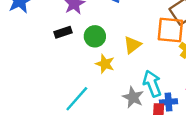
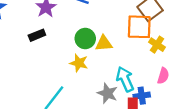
green circle: (95, 36) -> (85, 39), moved
yellow triangle: (132, 45) -> (104, 43), turned 36

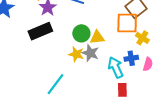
black rectangle: (37, 35) -> (40, 31), size x1.6
gray star: (108, 93) -> (90, 53), moved
blue cross: (142, 96) -> (131, 58), moved

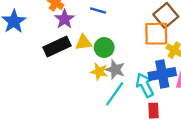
yellow triangle: (97, 37) -> (84, 42), moved
blue cross: (131, 58) -> (162, 74), size x1.6
cyan line: (56, 84) -> (115, 94), moved

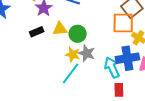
black rectangle: (57, 47) -> (37, 32), size x0.6
cyan line: (115, 94) -> (71, 73), moved

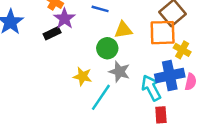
yellow triangle: (60, 29) -> (123, 30), moved
black rectangle: (37, 32) -> (52, 33), moved
yellow star: (73, 55) -> (83, 76), moved

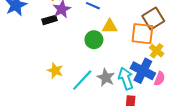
gray star: (119, 72) -> (106, 78), moved
yellow star: (83, 76) -> (55, 71), moved
blue cross: (170, 76) -> (143, 71), turned 30

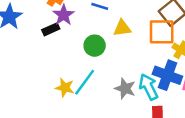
green circle: (94, 40) -> (95, 46), moved
cyan line: (82, 80) -> (85, 82), moved

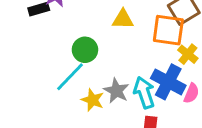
green circle: (95, 46) -> (85, 50), moved
yellow star: (65, 88) -> (93, 100), moved

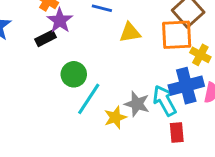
green circle: (85, 50) -> (74, 74), moved
blue cross: (168, 82) -> (186, 86), turned -32
yellow star: (93, 100) -> (115, 117), turned -30

